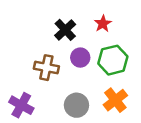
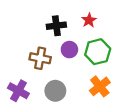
black cross: (65, 30) -> (56, 26), turned 36
gray circle: (76, 105) -> (55, 91), moved

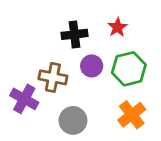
purple cross: (18, 91) -> (24, 99), moved

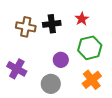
purple circle: (92, 66) -> (61, 60), moved
brown cross: (53, 77) -> (26, 27), moved

